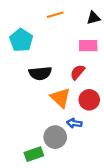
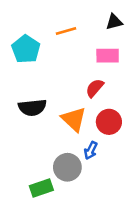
orange line: (55, 15) -> (66, 31), moved
black semicircle: (40, 73) -> (32, 108), moved
blue arrow: (74, 123) -> (91, 150), turned -72

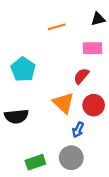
cyan pentagon: (26, 49) -> (23, 69), moved
black semicircle: (32, 108) -> (16, 116), moved
gray circle: (67, 167) -> (71, 158), moved

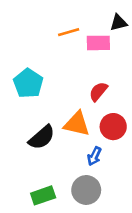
pink rectangle: (93, 48) -> (98, 43), moved
orange triangle: (63, 103) -> (77, 124), turned -30
black semicircle: (16, 116) -> (42, 137), moved, turned -35

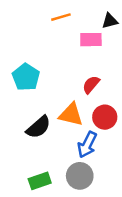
orange line: (69, 32) -> (61, 17), moved
blue arrow: (94, 156) -> (87, 145), size x1.5

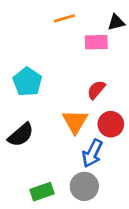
orange triangle: (71, 115) -> (75, 122), turned 48
black semicircle: (38, 127) -> (21, 135), moved

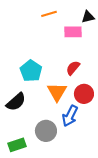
cyan pentagon: (27, 82) -> (31, 71), moved
gray circle: (84, 186) -> (46, 131), moved
green rectangle: (42, 192) -> (17, 145), moved

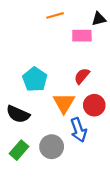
black semicircle: (16, 102) -> (18, 114), turned 65
blue arrow: (70, 116) -> (79, 130), turned -45
green rectangle: (17, 145) -> (19, 150), moved, turned -30

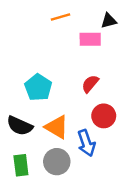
orange triangle: (64, 103) -> (57, 127), moved, turned -30
green rectangle: (19, 150) -> (21, 165), turned -48

